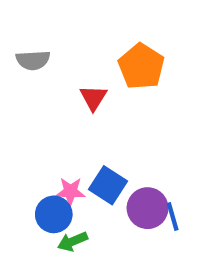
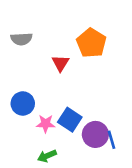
blue circle: (54, 214) -> (23, 103), moved

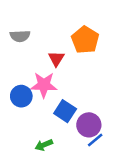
pink star: (46, 124) -> (44, 85), moved, size x1.5
blue line: (112, 140) -> (95, 140), moved, turned 66

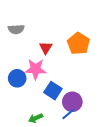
orange pentagon: (85, 40) -> (78, 44), moved
blue line: (95, 140) -> (68, 114), moved

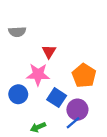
orange pentagon: (78, 44) -> (84, 76), moved
blue circle: (17, 78) -> (18, 94), moved

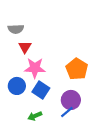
red triangle: (49, 52) -> (25, 47), moved
blue square: (57, 98) -> (41, 90), moved

